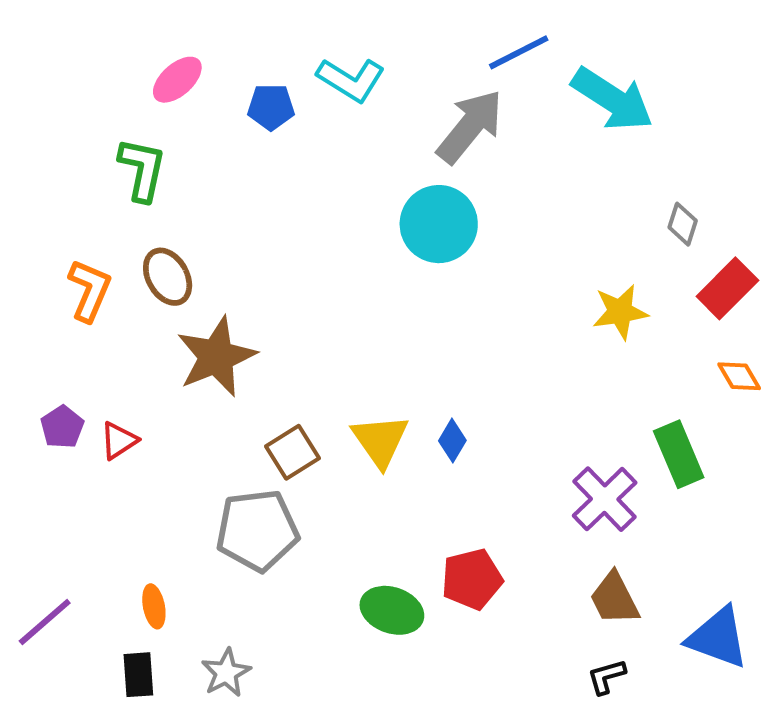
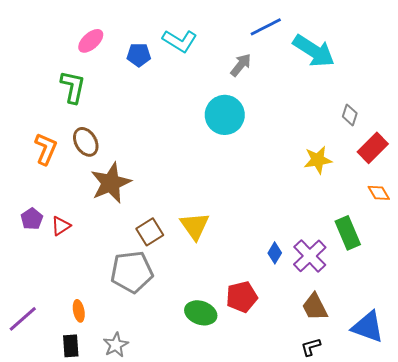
gray arrow: (470, 126) -> (241, 65), size x0.6
blue diamond: (452, 441) -> (275, 253), moved

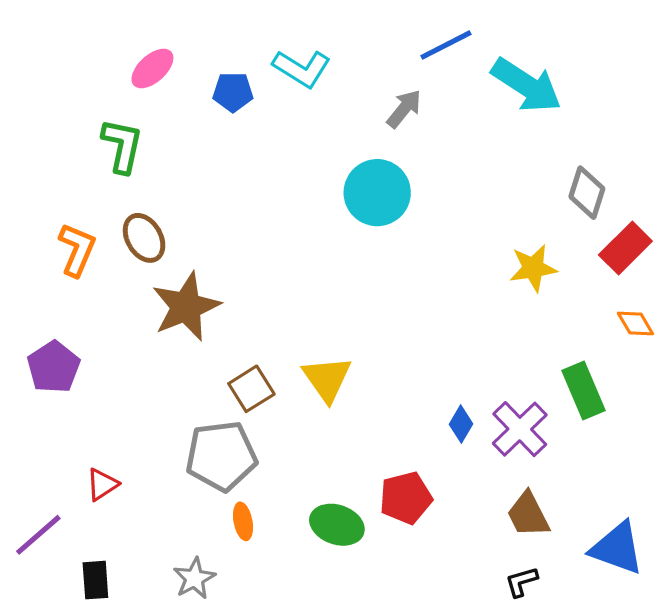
gray diamond: (350, 115) -> (587, 193), size x1.4
purple pentagon: (32, 219) -> (53, 367), size x1.4
red triangle: (61, 226) -> (102, 484), moved
orange ellipse: (79, 311) -> (243, 521), moved
black rectangle: (71, 346) -> (95, 580), moved

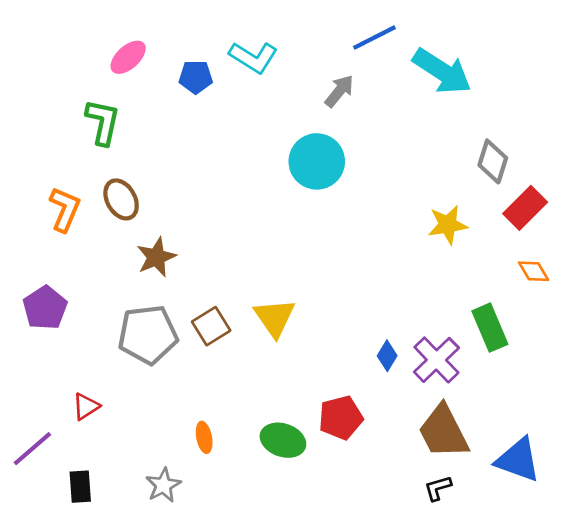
brown star: (186, 307) -> (156, 257), size x0.7
gray pentagon: (221, 456) -> (148, 335), moved
brown trapezoid: (528, 515) -> (443, 432), size x1.4

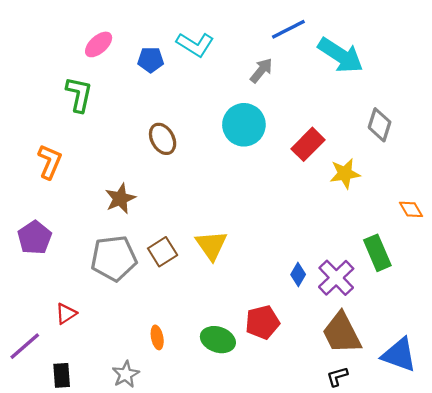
brown ellipse: (121, 199) -> (163, 139), moved
red rectangle: (525, 208) -> (308, 144), moved

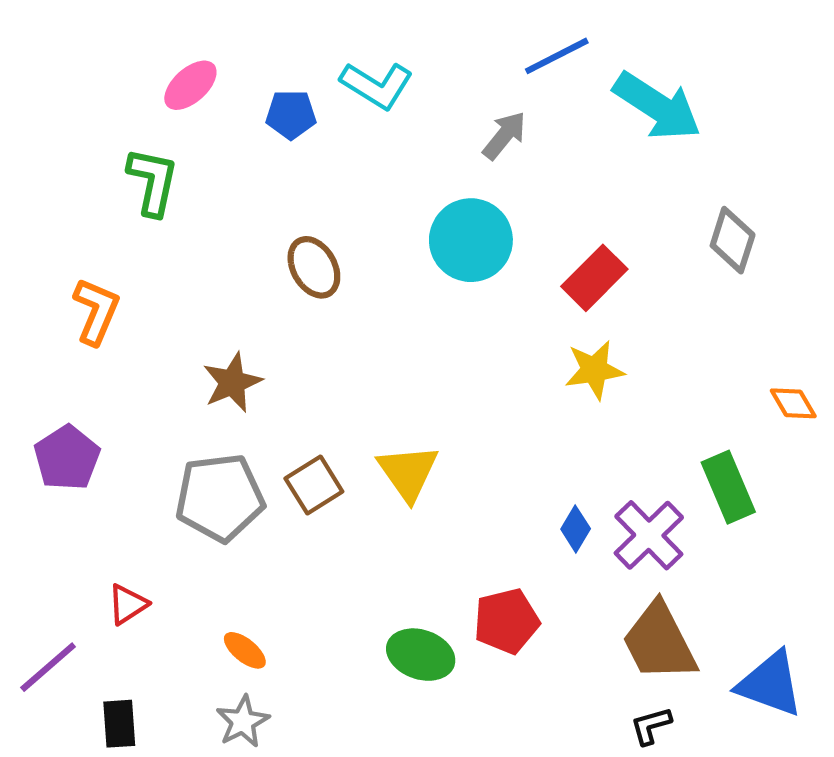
yellow star: (345, 174) -> (594, 370), moved
orange ellipse: (157, 337) -> (245, 650), moved, turned -40

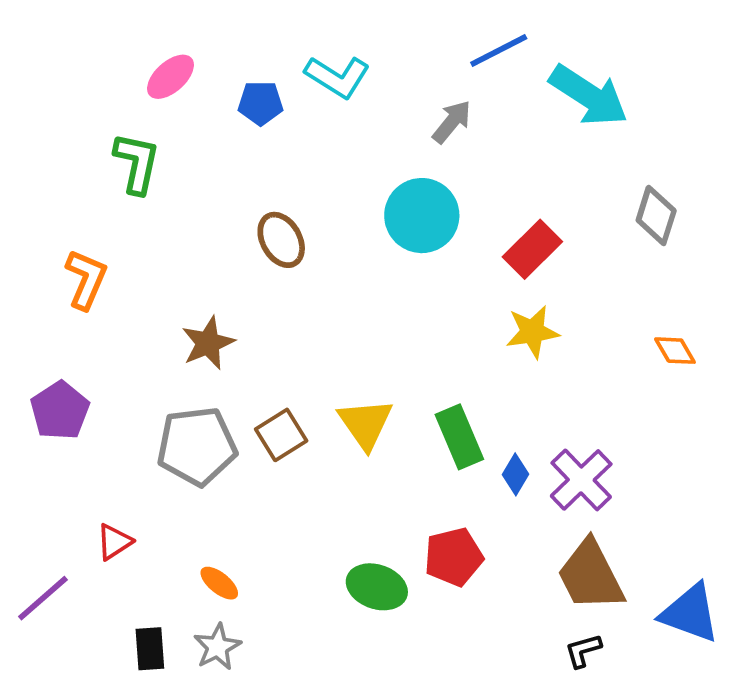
orange diamond: (793, 403) -> (675, 351), moved
green rectangle: (728, 487) -> (459, 437), moved
black rectangle: (119, 724) -> (150, 649), moved

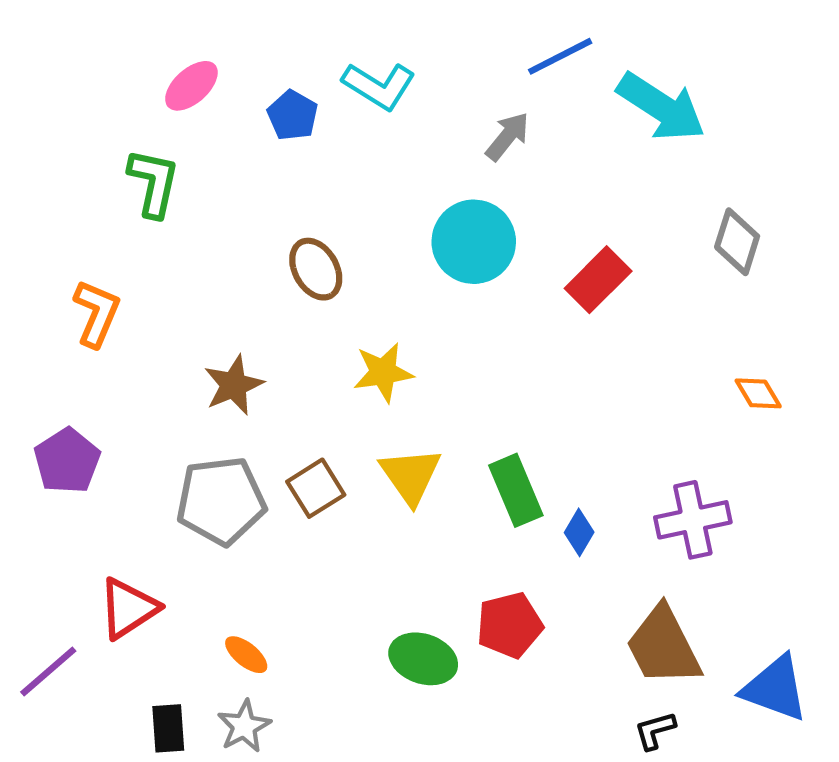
blue pentagon: (261, 103) -> (293, 115), turned 30
yellow star: (532, 332) -> (383, 372), moved
purple cross: (581, 480) -> (693, 520), moved, turned 32
red triangle: (114, 542) -> (128, 608), size x1.5

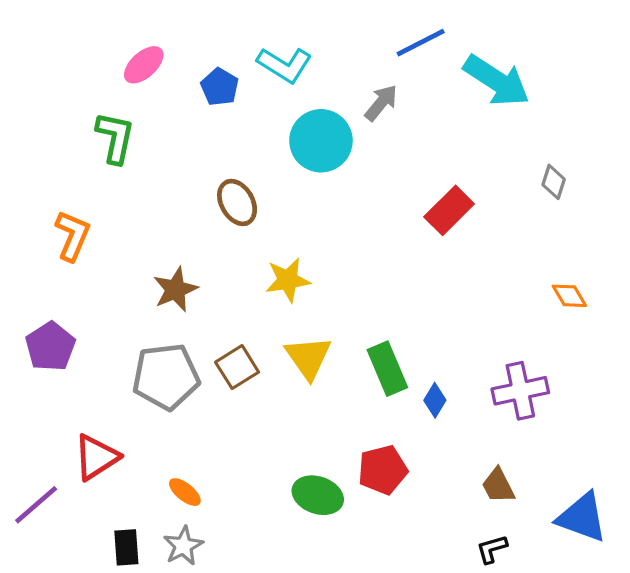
cyan circle: (474, 242) -> (321, 141), moved
gray diamond: (737, 242) -> (554, 182), size x0.7
brown trapezoid: (663, 646) -> (498, 486), size x0.6

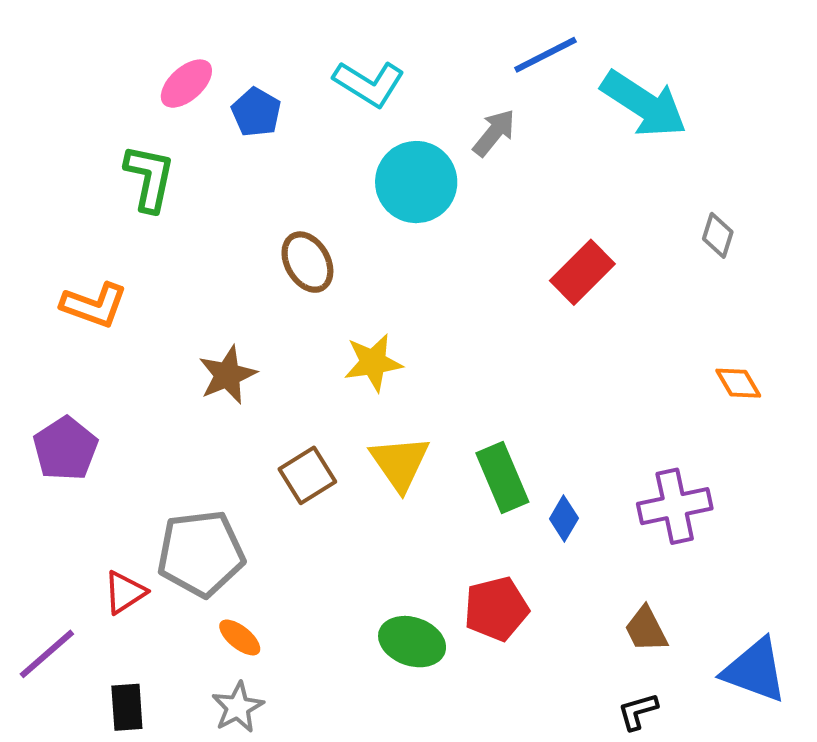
blue pentagon: (220, 87) -> (256, 112), moved
orange L-shape: (73, 236) -> (94, 305), turned 87
gray pentagon: (166, 377) -> (201, 553), moved
red triangle: (96, 457) -> (125, 592), size x0.7
black rectangle: (126, 547) -> (127, 707), moved

